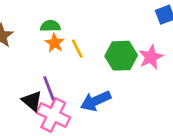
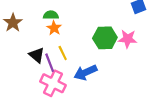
yellow line: (77, 49) -> (63, 53), moved
pink star: (151, 57) -> (128, 39), turned 30
black triangle: (32, 101) -> (37, 55), moved

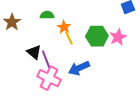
orange star: (54, 28) -> (64, 27), moved
pink star: (128, 39) -> (118, 37), turned -30
yellow line: (63, 53) -> (69, 38), moved

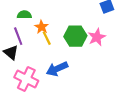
purple line: (46, 59) -> (18, 36), moved

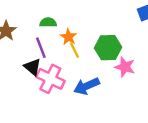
pink star: (97, 37) -> (125, 67), moved, turned -30
pink cross: (26, 79) -> (50, 79), moved

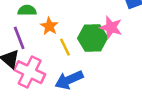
yellow line: (74, 50) -> (65, 47), moved
pink star: (125, 67) -> (111, 27), moved

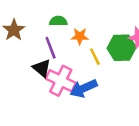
orange star: (49, 26) -> (80, 36), turned -30
blue arrow: (69, 80) -> (84, 88), moved

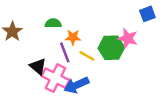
purple line: (51, 48) -> (65, 52), moved
yellow line: (95, 57) -> (87, 56), turned -35

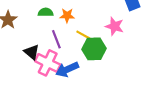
orange star: (73, 37) -> (67, 16), moved
green hexagon: (111, 48) -> (94, 49), moved
yellow line: (87, 56) -> (83, 35), moved

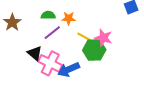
pink star: (114, 26) -> (103, 38), moved
purple line: (56, 39) -> (52, 33), moved, turned 72

